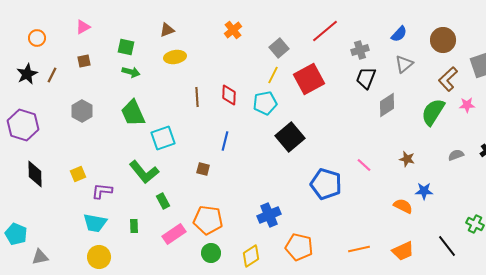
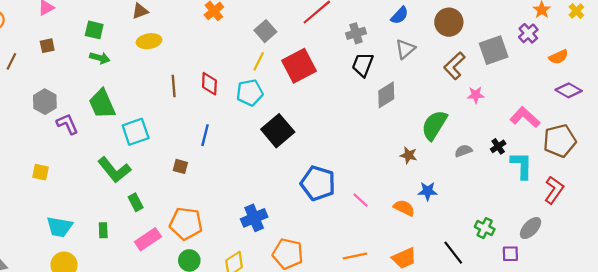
green semicircle: (433, 112) -> (434, 125), moved
pink line: (364, 165) -> (360, 200), moved
yellow square: (78, 174) -> (41, 172), turned 35
purple L-shape: (102, 191) -> (67, 124), moved, turned 60

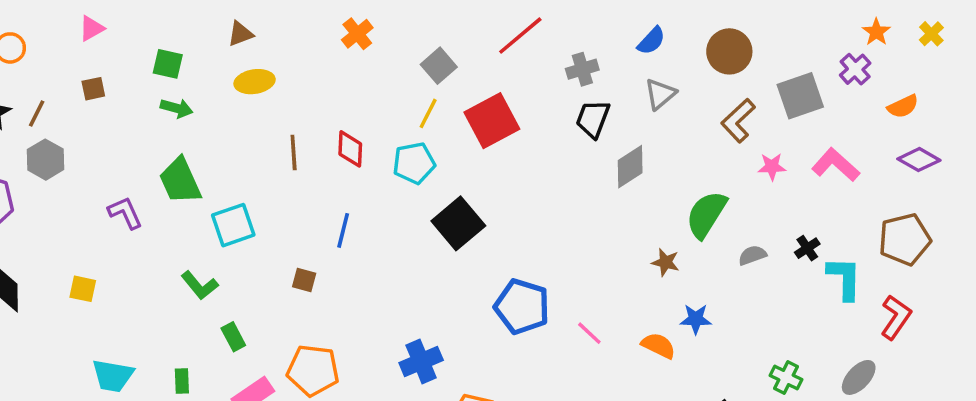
gray hexagon: (45, 102) -> (45, 160), moved
pink L-shape: (525, 117) -> (836, 165), moved
green L-shape: (114, 170) -> (200, 285), size x0.7

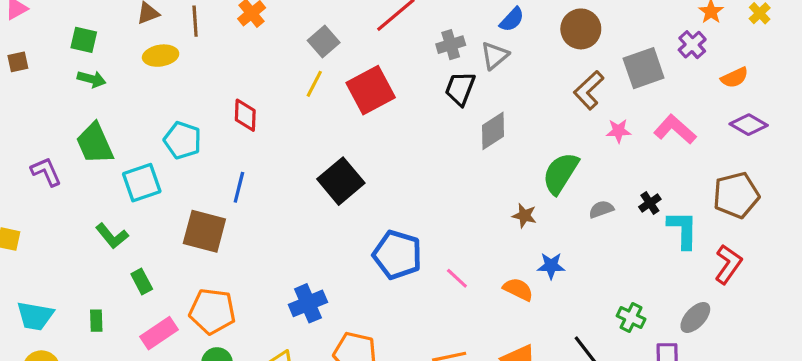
gray triangle: (660, 94) -> (495, 56), moved
brown line: (294, 152) -> (195, 21), moved
cyan pentagon: (414, 163) -> (183, 140), moved, turned 30
brown square: (304, 280) -> (204, 231), size x2.0

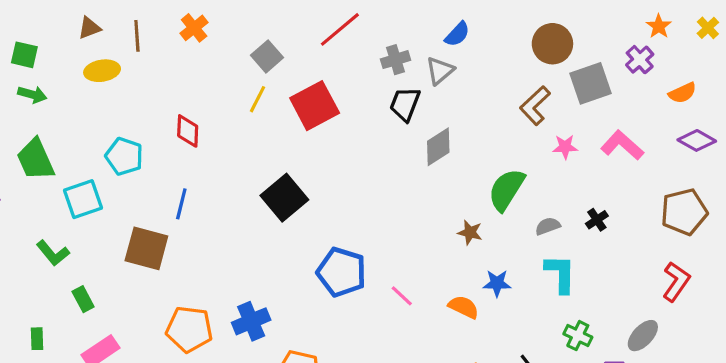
brown circle: (581, 29) -> (552, 44), moved
cyan L-shape: (683, 230) -> (560, 274), moved
orange pentagon: (212, 311) -> (189, 329), moved

